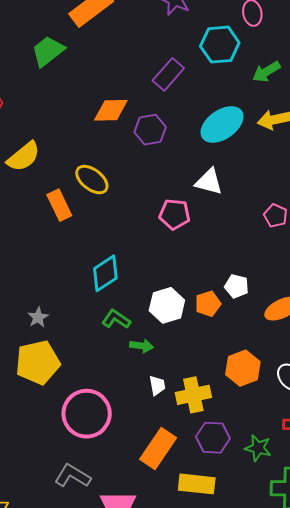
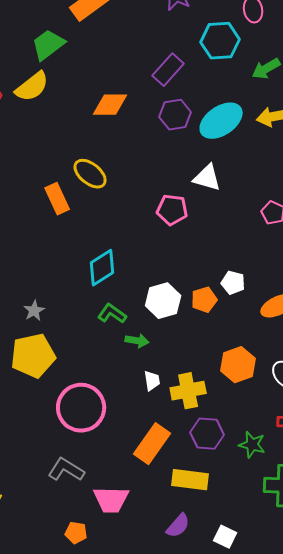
purple hexagon: (150, 130) -> (175, 115), moved
yellow semicircle: (24, 157) -> (32, 87), moved

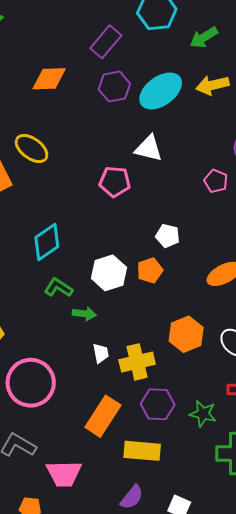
white pentagon: (233, 283) -> (168, 236), moved

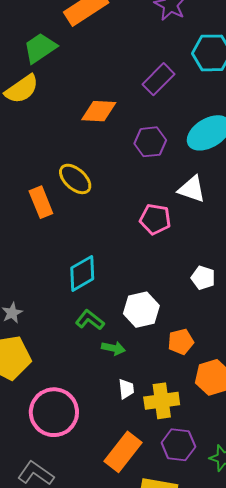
purple hexagon: (114, 87) -> (150, 142), moved
orange pentagon: (150, 270) -> (181, 342), moved

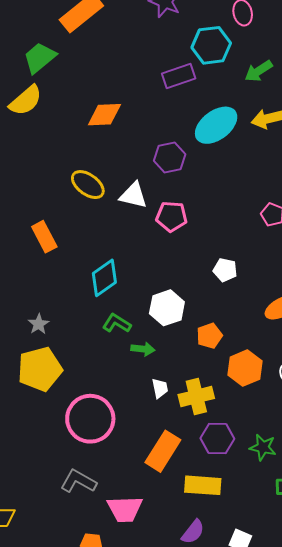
purple rectangle: (158, 79) -> (179, 76), moved, turned 32
purple hexagon: (150, 142) -> (170, 158), moved
white triangle: (192, 189) -> (133, 195), moved
orange rectangle: (41, 202) -> (44, 237), moved

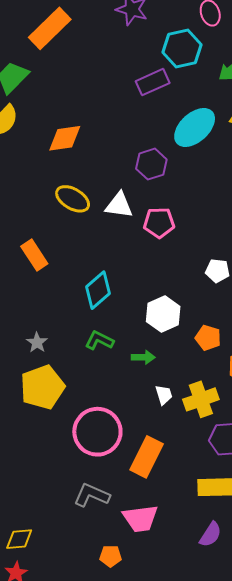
orange diamond: (104, 115) -> (65, 138), moved
green L-shape: (117, 323) -> (99, 340), moved
orange pentagon: (209, 336) -> (208, 338), turned -30
orange rectangle: (163, 451) -> (147, 457), moved

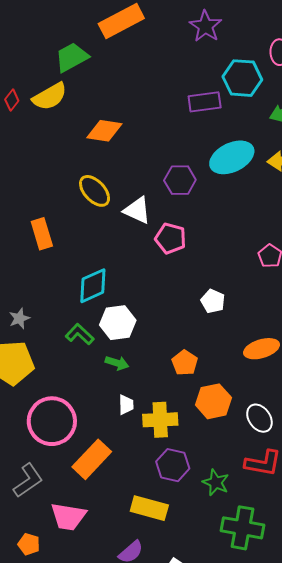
white hexagon: (163, 314) -> (118, 323), moved
gray L-shape: (92, 495) -> (28, 480), turned 105

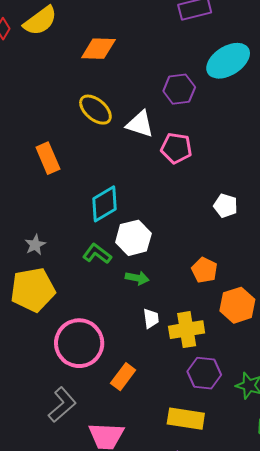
orange rectangle: (92, 459) -> (123, 377), size x0.7

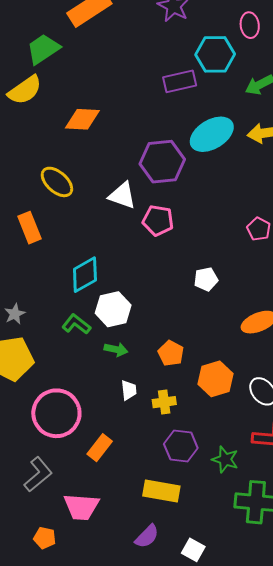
purple hexagon: (179, 89) -> (162, 162), size x1.4
yellow ellipse: (95, 110) -> (57, 182), moved
white pentagon: (226, 206) -> (206, 279), turned -30
orange pentagon: (204, 270) -> (171, 353), moved
yellow cross: (187, 330) -> (164, 402), size x0.7

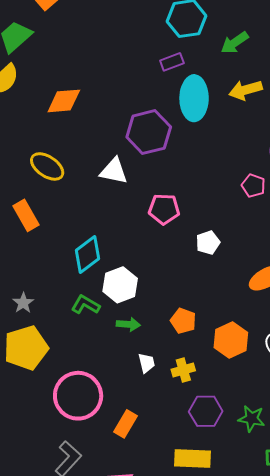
purple rectangle: (180, 81) -> (172, 62), moved, size x0.7
cyan ellipse: (212, 134) -> (194, 98), turned -51
pink pentagon: (158, 220) -> (164, 209), moved

